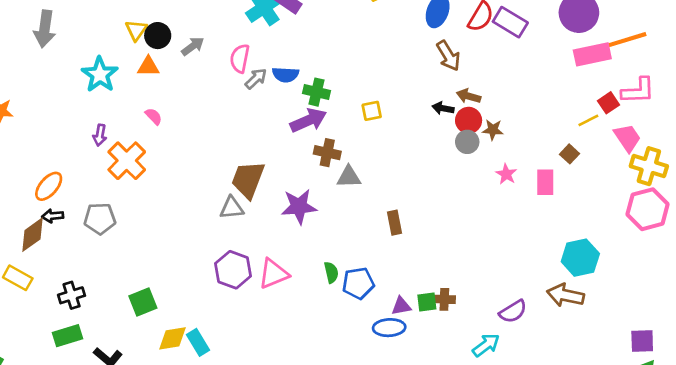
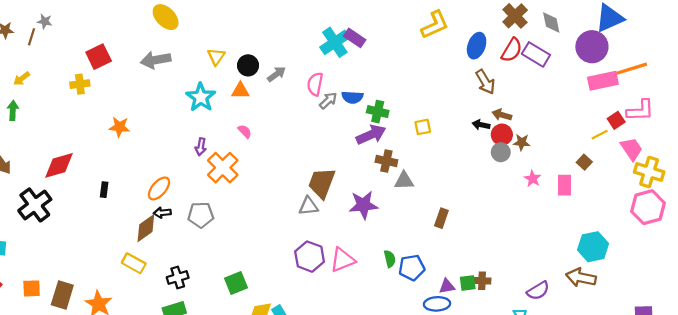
gray arrow: (45, 29) -> (156, 60), turned 72
yellow triangle: (136, 30) -> (216, 57), moved
brown rectangle: (395, 223) -> (441, 218), turned 30

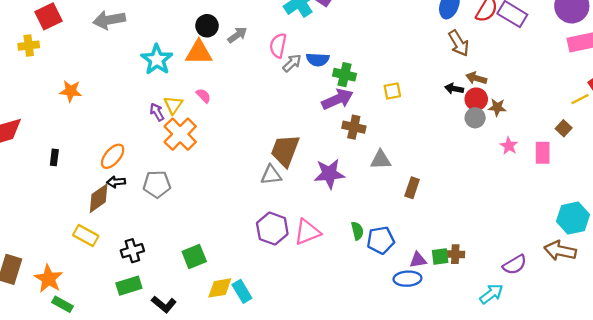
yellow triangle: (216, 57) -> (173, 105), moved
orange triangle: (240, 91) -> (199, 53), size x1.4
purple arrow: (201, 147) -> (157, 112), turned 140
gray triangle: (404, 181) -> (381, 160), moved

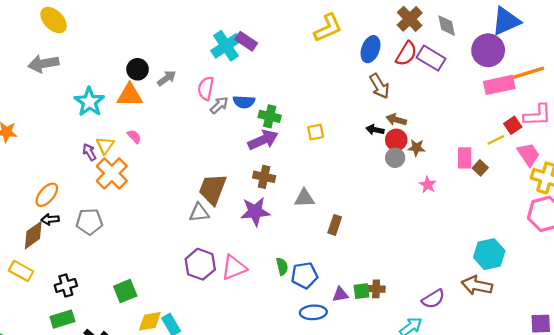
brown cross: (354, 127) -> (264, 177), moved
pink rectangle: (543, 153) -> (465, 158), moved
blue ellipse: (407, 279) -> (313, 312), moved

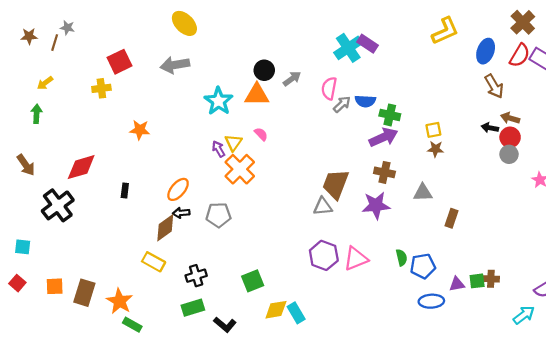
brown star: (416, 148) -> (436, 149), moved

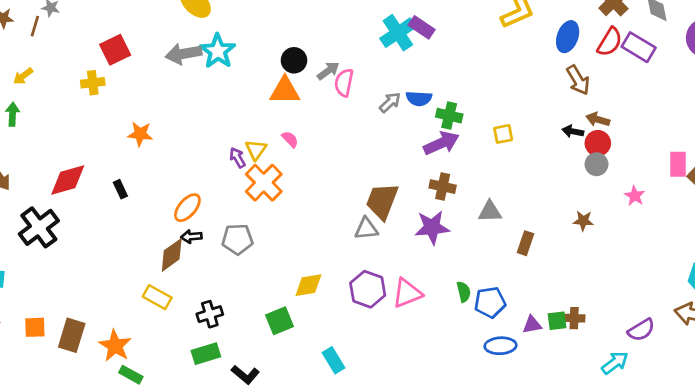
pink semicircle: (329, 88) -> (344, 83), moved
cyan star: (218, 101) -> (218, 51), moved
brown star: (436, 149) -> (583, 221), moved
black rectangle: (125, 190) -> (120, 189), moved, turned -32
yellow diamond: (276, 310) -> (308, 285), moved

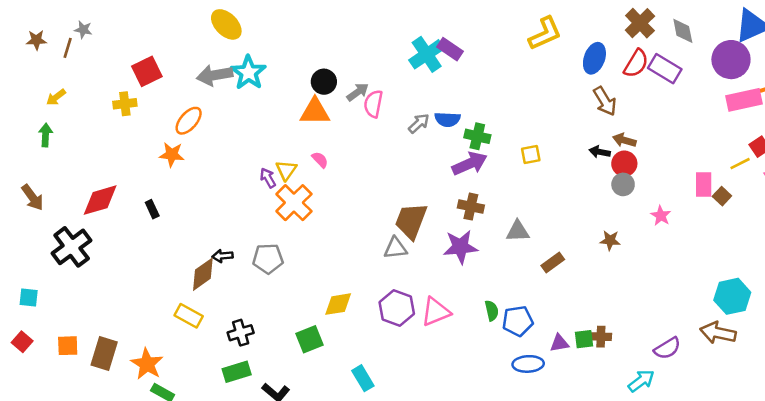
orange ellipse: (187, 208) -> (189, 121), moved
brown rectangle: (525, 243) -> (553, 262), turned 35

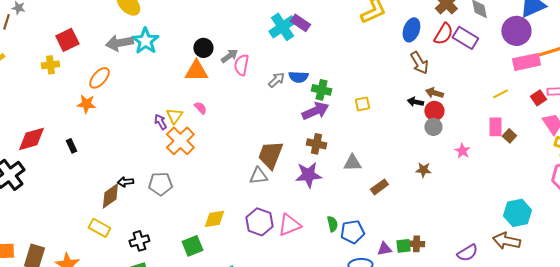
yellow line: (740, 164) -> (500, 94), moved

